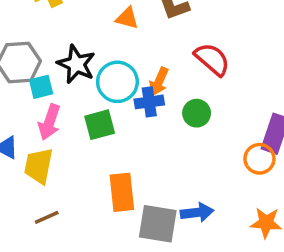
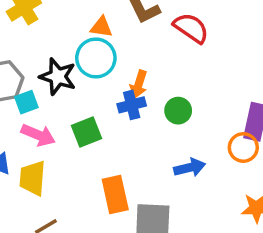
red semicircle: (212, 59) -> (191, 28), moved
cyan circle: (117, 82) -> (96, 58), moved
pink arrow: (49, 122) -> (38, 135), turned -80
blue arrow: (197, 212) -> (190, 168), moved

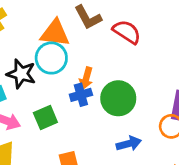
orange triangle: (101, 27) -> (55, 33), size x1.6
green circle: (178, 111) -> (118, 98), size x1.6

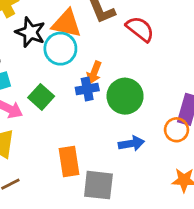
black star: (21, 74) -> (30, 32), moved
green square: (45, 117) -> (41, 97), moved, turned -30

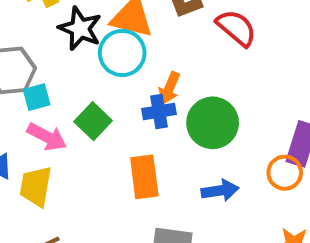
orange rectangle: (69, 162) -> (144, 177), moved

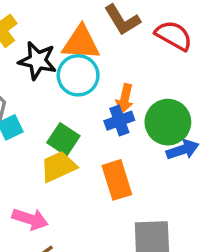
pink arrow: (47, 137) -> (30, 219), moved
yellow trapezoid: (36, 186) -> (58, 167), moved, turned 66
blue arrow: (220, 191) -> (183, 150), moved

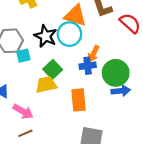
black star: (37, 61) -> (45, 36), moved

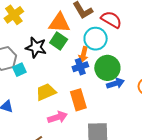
cyan circle: (69, 34) -> (96, 39), moved
green square: (53, 69) -> (59, 41), moved
pink arrow: (23, 111) -> (58, 117), moved, turned -36

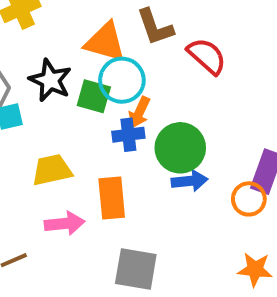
cyan circle: (96, 39) -> (122, 80), moved
green square: (59, 41) -> (94, 96), moved, turned -30

